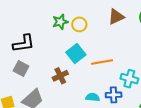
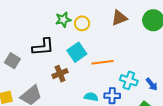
black L-shape: (24, 43) -> (43, 47), moved
gray square: (21, 68) -> (12, 61), moved

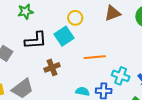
green star: (63, 20) -> (26, 12), moved
cyan square: (77, 52) -> (64, 36), moved

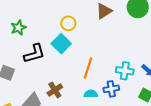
orange line: (95, 57) -> (88, 68), moved, turned -55
brown cross: (52, 67) -> (55, 90), moved

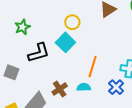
blue cross: (111, 89) -> (116, 87), turned -35
cyan semicircle: (91, 94) -> (84, 87), moved

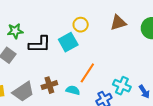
green star: (22, 27) -> (15, 31), moved

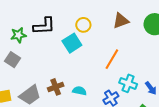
black L-shape: (40, 44) -> (44, 26), moved
orange line: (87, 73) -> (112, 59), moved

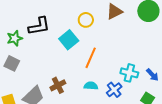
yellow circle: (83, 25) -> (86, 20), moved
orange line: (112, 59) -> (91, 58), moved
cyan semicircle: (79, 91) -> (91, 86), moved

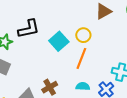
yellow circle: (86, 20) -> (83, 35), moved

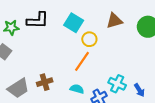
cyan square: (59, 41) -> (74, 23), moved, turned -30

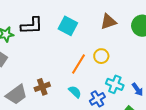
yellow circle: (89, 39) -> (101, 56), moved
cyan semicircle: (77, 89) -> (75, 92), turned 32

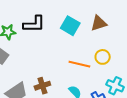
brown triangle: (108, 22) -> (99, 23), moved
orange line: (78, 64) -> (79, 64), turned 70

